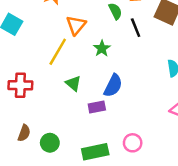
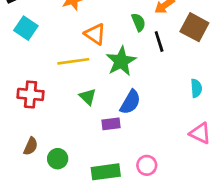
orange triangle: (76, 25) -> (95, 34), turned -40
green star: (102, 48) -> (121, 61), size x1.6
yellow line: (58, 52) -> (73, 61), turned 48

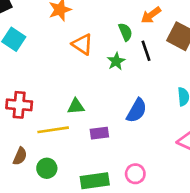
yellow line: (73, 61) -> (53, 130), moved
green star: (121, 61) -> (116, 61), moved, size x0.6
green triangle: (88, 97) -> (76, 106), turned -48
blue semicircle: (130, 102) -> (137, 110), moved

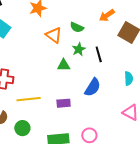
green semicircle: (125, 32) -> (77, 27), moved, turned 136
black line: (146, 51) -> (99, 54), moved
green triangle: (76, 106) -> (64, 65), moved

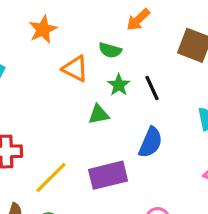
orange arrow: (107, 15) -> (138, 20), moved
yellow line: (29, 99) -> (51, 177), turned -30
purple rectangle: (64, 103) -> (108, 175), size x1.6

